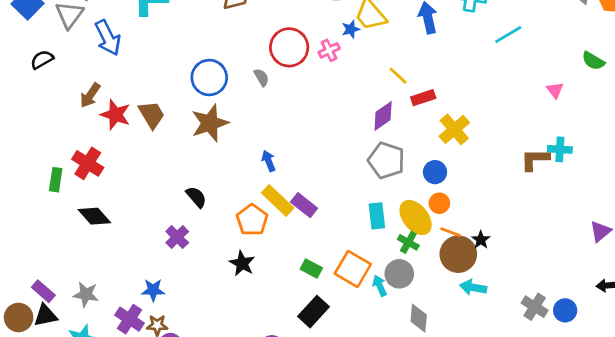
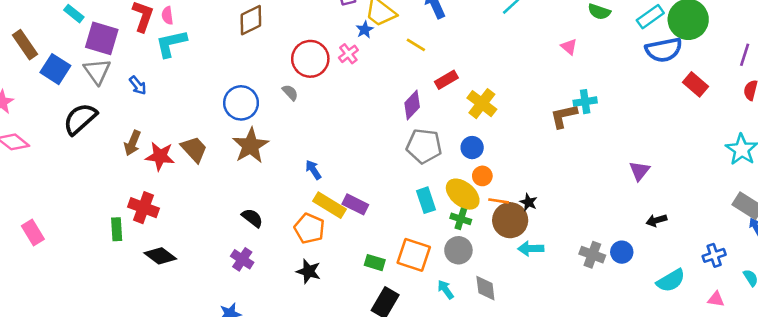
blue arrow: (108, 38) -> (138, 85), size x0.6
black semicircle: (42, 60) -> (80, 119), size x1.6
yellow line: (398, 76) -> (416, 45), moved
cyan arrow: (380, 286) -> (445, 290), moved

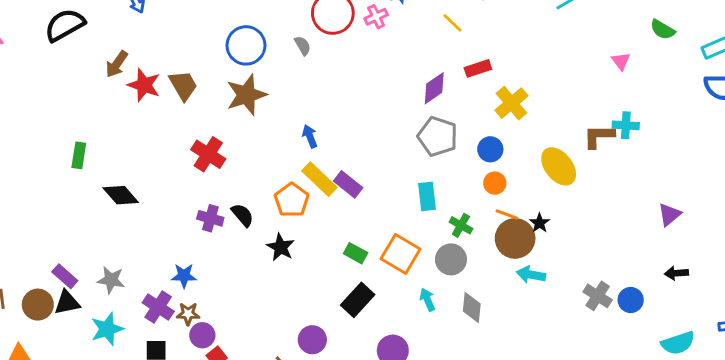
yellow ellipse: (463, 194) -> (559, 166), moved
red cross: (144, 208) -> (208, 154), moved
black semicircle: (252, 218) -> (243, 215), moved
purple cross: (242, 259) -> (210, 218), turned -30

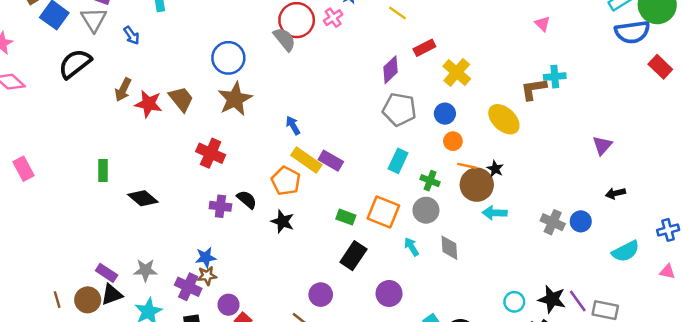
gray semicircle: (303, 46) -> (284, 39), moved, size x1.5
cyan rectangle: (427, 196) -> (398, 161), turned 40
brown star: (188, 314) -> (207, 276), moved

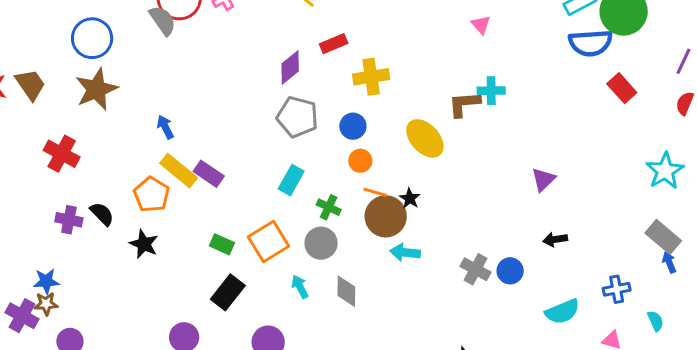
yellow cross: (457, 72) -> (371, 77), turned 36
orange square: (383, 212) -> (268, 241), turned 32

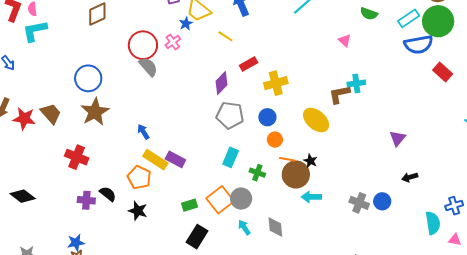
gray semicircle: (163, 20) -> (148, 67), moved
gray circle: (321, 243) -> (241, 199), moved
green rectangle: (222, 244) -> (189, 205), turned -35
cyan semicircle: (562, 312) -> (433, 223), moved, turned -70

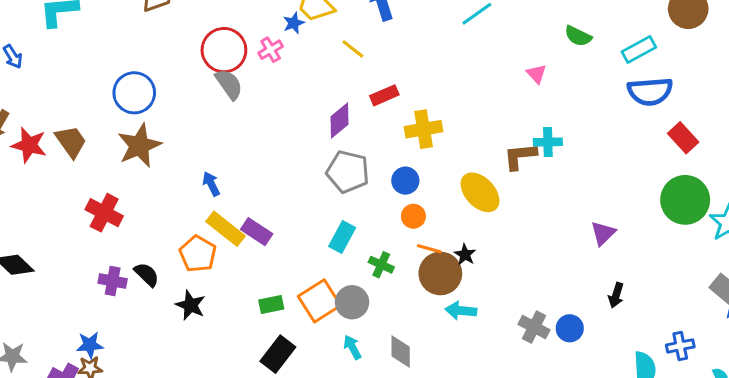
green circle: (438, 21) -> (685, 200), moved
black arrow: (410, 177) -> (616, 295), turned -63

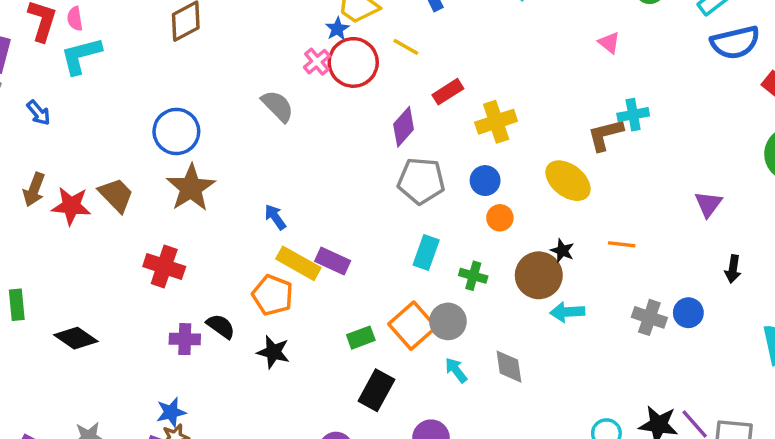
red circle: (224, 50) -> (353, 62), moved
orange line: (429, 249) -> (622, 244), moved

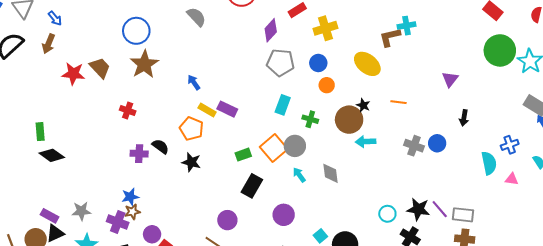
brown arrow: (34, 190) -> (49, 44), moved
yellow rectangle: (298, 263) -> (207, 110), size x0.7
red cross: (164, 266) -> (128, 111), size x0.7
black diamond: (76, 338) -> (52, 155), moved

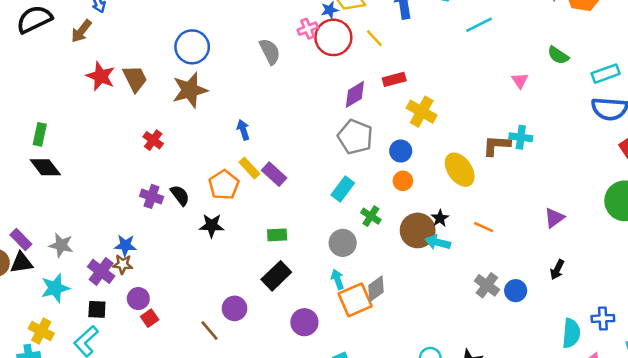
yellow cross: (325, 28) -> (422, 112), turned 30
cyan arrow: (366, 142) -> (438, 242), moved
orange square: (274, 148) -> (355, 300), moved
black star: (191, 162) -> (212, 226), turned -30
gray diamond: (331, 173) -> (376, 289), turned 45

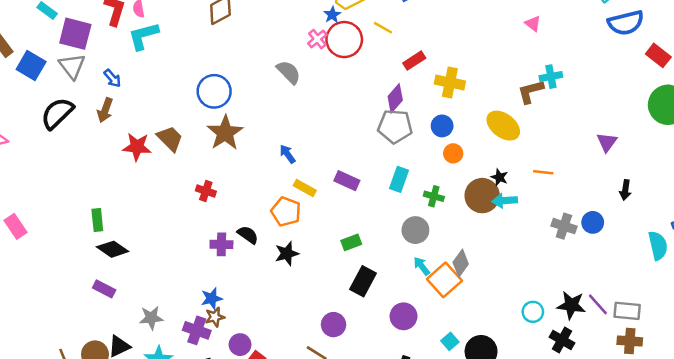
purple diamond: (355, 94) -> (395, 98), moved
purple rectangle: (274, 174) -> (347, 181), moved
purple rectangle: (21, 239) -> (104, 289), moved

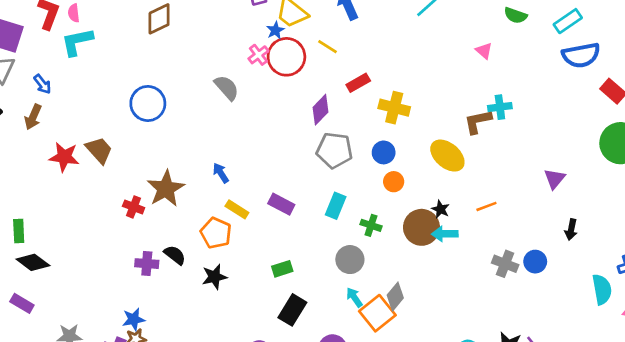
purple diamond: (395, 98) -> (320, 110), moved
brown star: (225, 133) -> (166, 189), moved
orange line: (543, 172) -> (486, 206), turned -30

